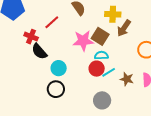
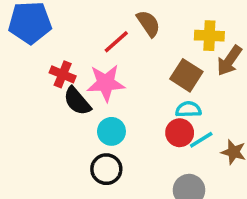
red line: (52, 22) -> (116, 42), moved
pink star: (83, 41) -> (106, 83), moved

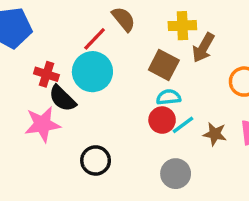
pink star: (106, 83) -> (42, 124), moved
cyan circle: (111, 131) -> (92, 72), moved, size x1.5

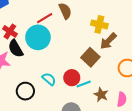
brown square: (164, 65) -> (90, 57), moved
cyan semicircle: (169, 97) -> (49, 79), moved, turned 32

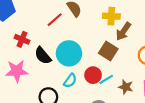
cyan circle: (38, 37) -> (69, 53), moved
black semicircle: (16, 49) -> (43, 56), moved
cyan semicircle: (49, 79) -> (70, 81), turned 96

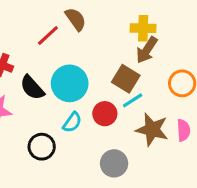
yellow cross: (111, 16) -> (143, 28), moved
cyan line: (106, 79) -> (133, 100), moved
brown star: (126, 87) -> (152, 130), size x1.5

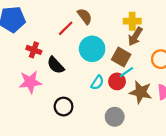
cyan circle: (70, 83) -> (92, 49), moved
red circle: (105, 114) -> (117, 81), moved
cyan semicircle: (72, 122) -> (97, 83), moved

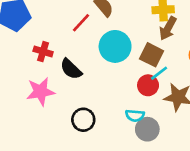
cyan semicircle: (97, 83) -> (135, 115), moved, turned 64

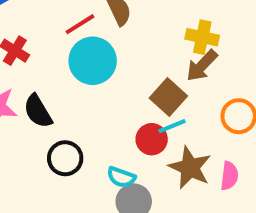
cyan circle: (115, 46) -> (93, 61), moved
black semicircle: (71, 69) -> (38, 111), moved
black circle: (83, 120) -> (65, 158), moved

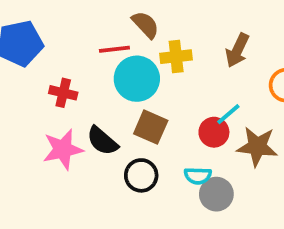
red line: (80, 24) -> (114, 49), turned 44
yellow cross: (202, 37) -> (176, 57), moved
brown square: (168, 97) -> (151, 127), moved

